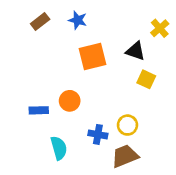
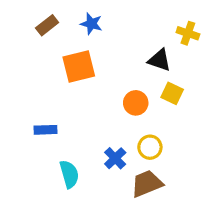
yellow cross: (160, 28) -> (188, 33), turned -30
orange square: (93, 56) -> (79, 66), moved
orange circle: (70, 101) -> (136, 103), moved
blue cross: (98, 134) -> (115, 158), turned 36

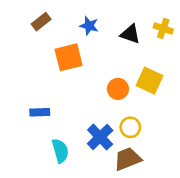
blue star: (91, 24) -> (89, 26), moved
black triangle: (159, 60) -> (130, 34), moved
yellow square: (172, 93) -> (150, 81), size x1.4
blue cross: (115, 158) -> (100, 137), size x1.4

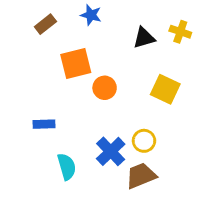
blue star: (89, 26) -> (91, 15), moved
black triangle: (130, 34) -> (144, 38), turned -35
orange circle: (118, 89) -> (105, 88), moved

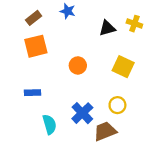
orange square: (76, 64) -> (36, 46), moved
yellow circle: (144, 141) -> (117, 105), moved

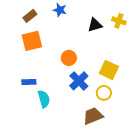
yellow square: (123, 67) -> (109, 70), moved
blue cross: (82, 113) -> (79, 81), moved
cyan semicircle: (49, 124) -> (44, 99), moved

